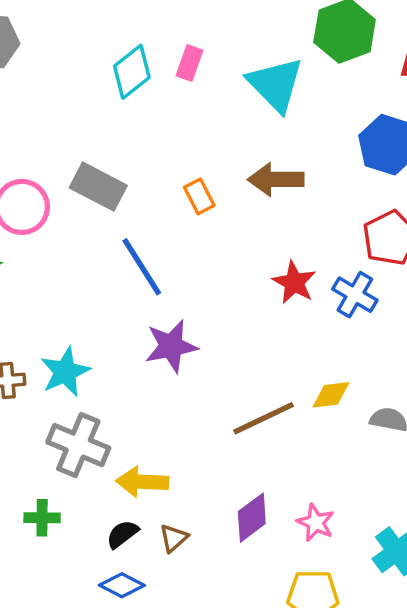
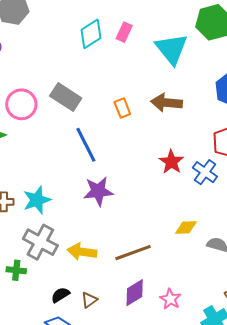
brown line: (264, 418) -> (133, 253), moved
yellow arrow: (142, 482) -> (82, 252), moved
green cross: (42, 518) -> (16, 270), moved

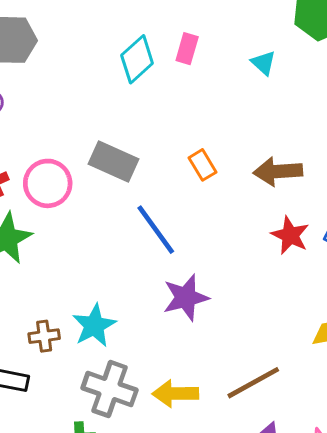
cyan triangle: (171, 49) -> (263, 63), size x0.5
brown arrow: (167, 103) -> (278, 171), moved

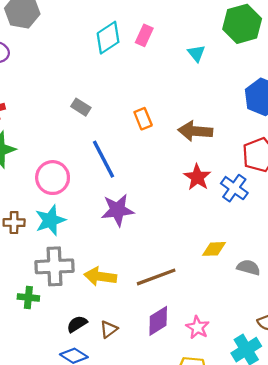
gray rectangle: (113, 162) -> (81, 107), size x0.6
pink circle: (48, 183) -> (53, 178), moved
gray cross: (110, 389) -> (54, 266), turned -30

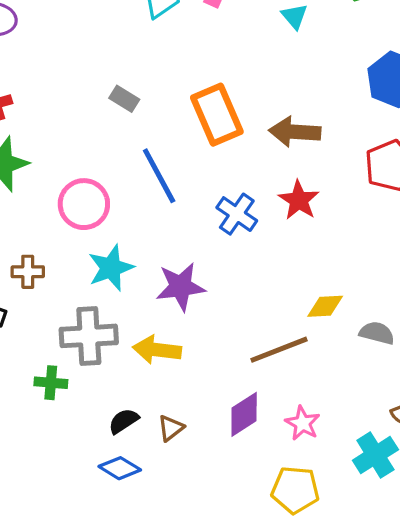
orange rectangle: (143, 119) -> (217, 115), size x1.8
blue cross: (234, 188) -> (237, 214), moved
purple star: (117, 210) -> (181, 287), moved
cyan star: (50, 220) -> (111, 268), moved
brown line: (156, 277) -> (279, 350), moved

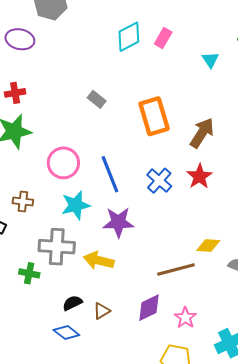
brown arrow: (295, 132) -> (202, 133), turned 112
blue line: (159, 176) -> (110, 174), moved

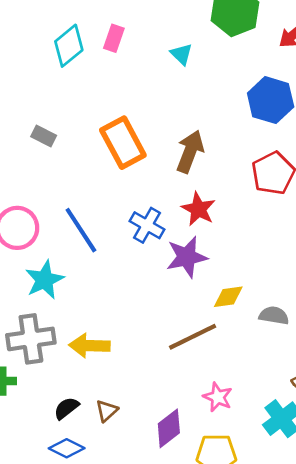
purple star: (118, 222) -> (187, 257), moved
purple diamond: (149, 308) -> (169, 428), moved

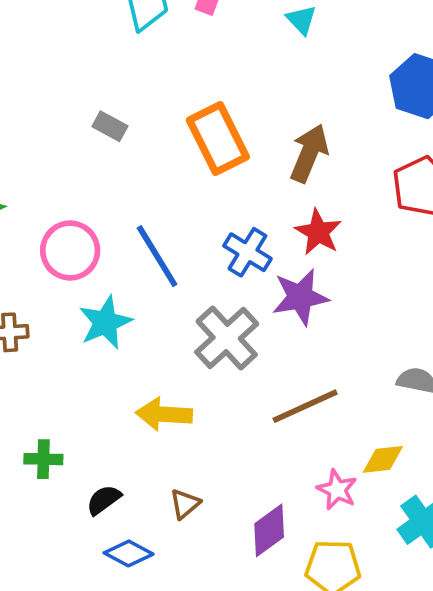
yellow diamond: (228, 297) -> (383, 459), moved
gray cross: (31, 339) -> (227, 338), moved, turned -36
black semicircle: (66, 408) -> (104, 500), moved

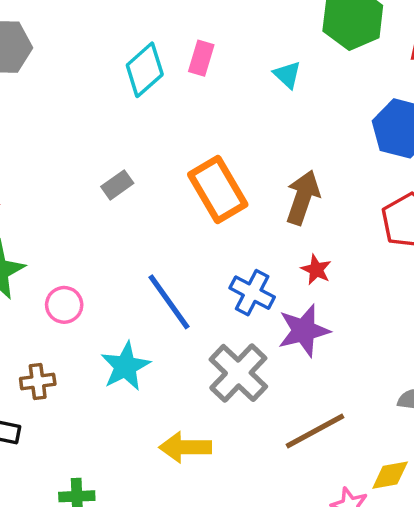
gray rectangle: (110, 126) -> (117, 185), turned -60
red star: (318, 232) -> (316, 270), size x0.7
pink circle: (70, 251) -> (64, 305), moved, size x0.7

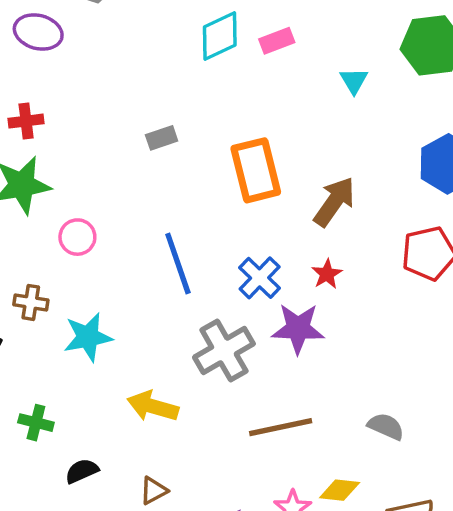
pink rectangle: (201, 58) -> (277, 41), turned 36
cyan star: (125, 366) -> (88, 337), moved

